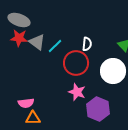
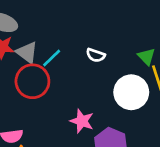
white semicircle: (87, 44) -> (96, 55), turned 104
red circle: (76, 63) -> (32, 81), moved

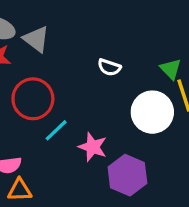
gray triangle: (27, 52) -> (36, 39), moved
cyan line: (52, 58) -> (56, 130), moved

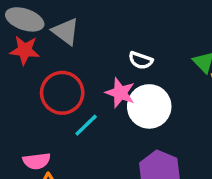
white circle: (152, 112) -> (149, 106), moved
pink star: (93, 147) -> (120, 93), moved

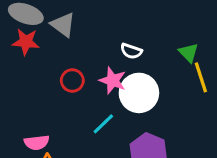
red circle: (62, 93) -> (72, 81), moved, size x0.6
cyan line: (86, 125) -> (103, 124), moved

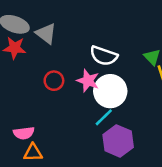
white semicircle: (131, 51) -> (104, 56), size x1.5
cyan line: (103, 124) -> (104, 117), moved

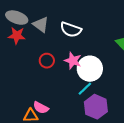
white semicircle: (104, 56) -> (71, 30), moved
pink semicircle: (24, 133) -> (41, 108), moved, turned 35

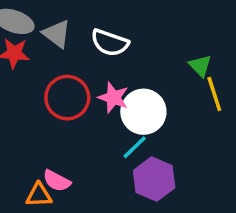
red circle: (47, 61) -> (67, 98), size x1.6

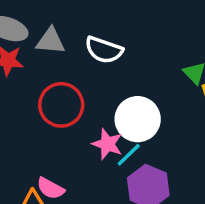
gray triangle: (57, 34) -> (51, 41), turned -32
pink star: (113, 98) -> (107, 144), moved

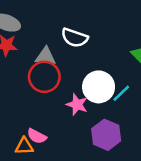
gray triangle: (51, 41) -> (46, 57), moved
cyan line: (129, 155) -> (121, 93), moved

